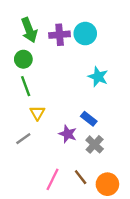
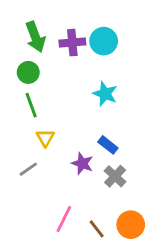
cyan star: (98, 77) -> (105, 94), moved
brown line: (81, 177) -> (97, 229), moved

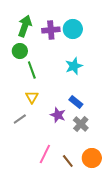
green arrow: (35, 37) -> (25, 26), turned -140
cyan star: (105, 94) -> (74, 66), turned 30
green line: (31, 105) -> (32, 70), moved

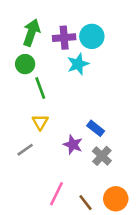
cyan star: (74, 66) -> (78, 64), moved

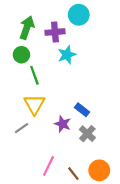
cyan circle: (92, 36) -> (79, 15), moved
yellow triangle: (40, 122) -> (34, 104), size x1.5

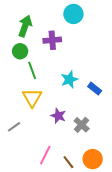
purple cross: (55, 32) -> (52, 40), moved
cyan star: (67, 55) -> (69, 79), moved
blue rectangle: (82, 110) -> (95, 89), moved
gray line: (21, 128) -> (14, 127), moved

